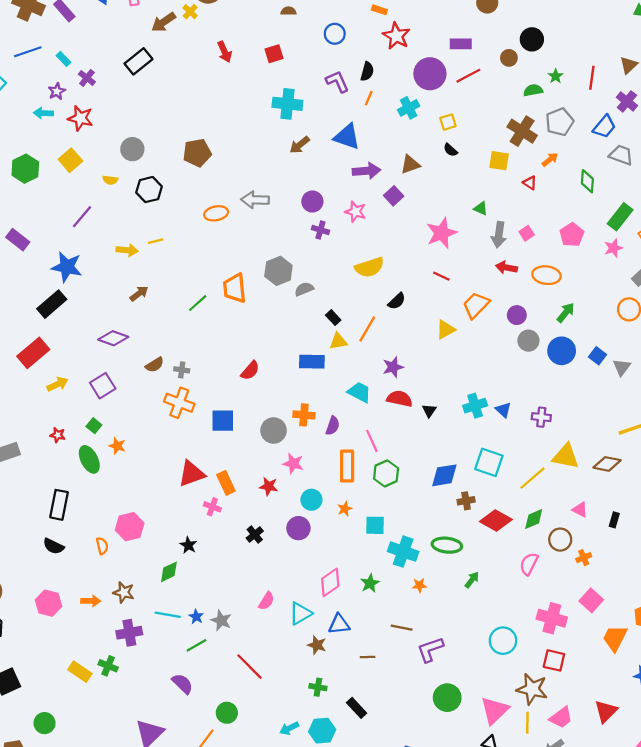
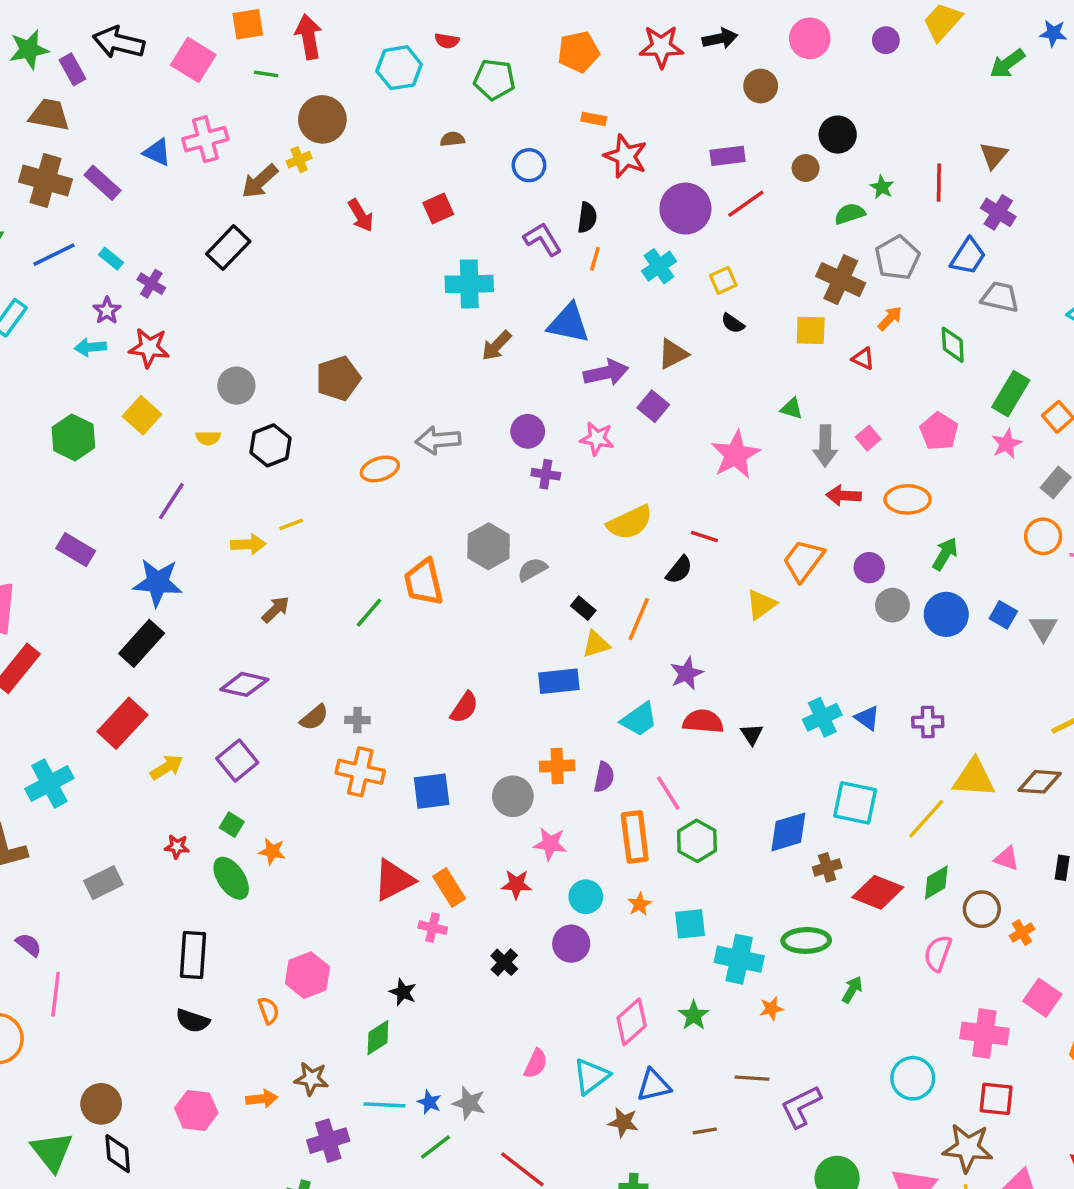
yellow cross: (190, 12) -> (299, 160), turned 32
red line: (441, 276) -> (704, 537), moved
cyan trapezoid: (359, 392) -> (639, 719), turned 125

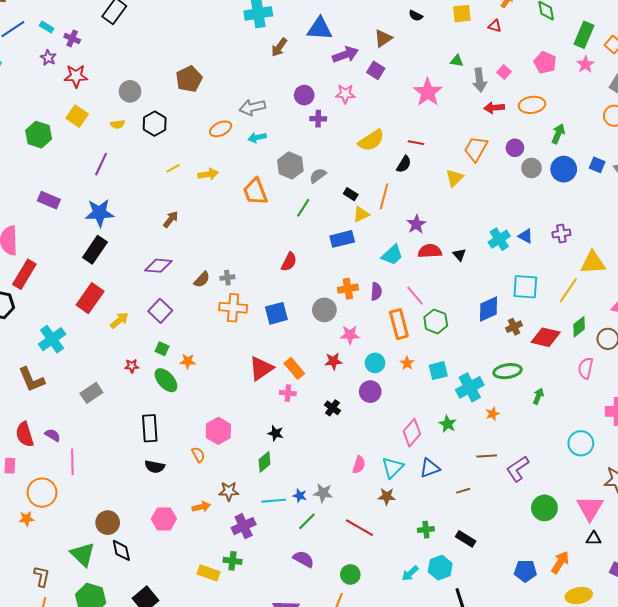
cyan arrow: (90, 347) -> (257, 138), moved
yellow arrow: (248, 544) -> (208, 174), moved
green line: (369, 613) -> (303, 208), moved
cyan cross: (739, 959) -> (470, 387), turned -32
brown star: (623, 1122) -> (387, 496), moved

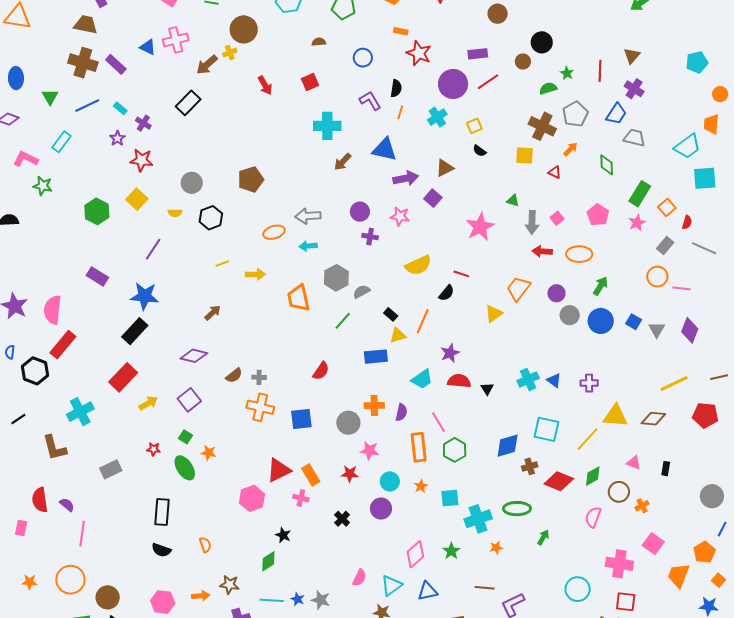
pink hexagon: (218, 431) -> (252, 498), moved
orange circle: (42, 493) -> (70, 580), moved

